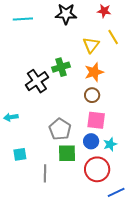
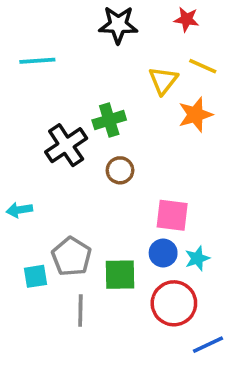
cyan line: (23, 19) -> (37, 61), moved
yellow line: (113, 37) -> (203, 66), turned -35
orange star: (94, 72) -> (195, 115), moved
brown circle: (92, 95) -> (120, 170), moved
gray pentagon: (60, 129) -> (71, 257), moved

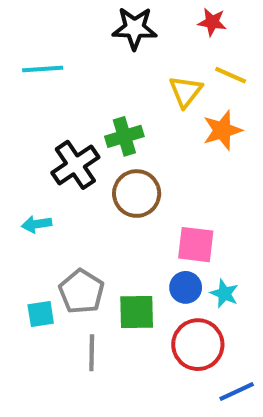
brown circle: (120, 170) -> (137, 194), size x1.5
cyan arrow: (19, 210) -> (37, 224), moved
cyan star: (197, 258) -> (224, 294), turned -30

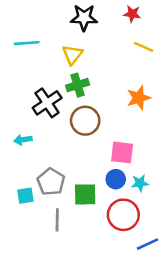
yellow triangle: (186, 91) -> (72, 55), moved
orange star: (222, 130) -> (139, 98), moved
cyan star: (224, 294) -> (140, 183), turned -30

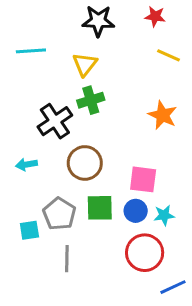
orange star: (139, 98) -> (163, 115), turned -30
brown circle: (85, 121) -> (85, 163), moved
green square: (85, 194) -> (100, 208), moved

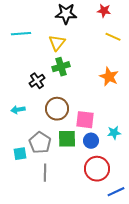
black cross: (55, 121) -> (37, 81), size x0.7
pink square: (143, 179) -> (85, 120), moved
cyan star: (164, 215) -> (114, 133), moved

